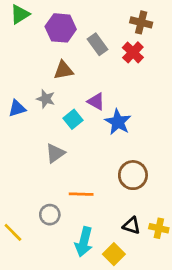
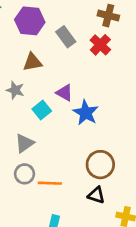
gray circle: (50, 215) -> (24, 174), moved
black triangle: (132, 226) -> (96, 195), moved

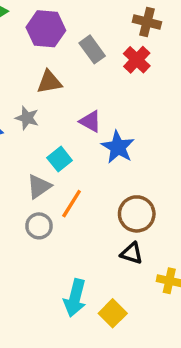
cyan square: (42, 110) -> (60, 159), moved
orange line: (50, 183) -> (72, 204), moved, turned -60

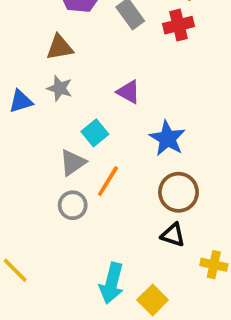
red cross: (137, 60) -> (179, 25), turned 32
brown triangle: (49, 82) -> (60, 47), moved
blue star: (118, 147) -> (167, 138), moved

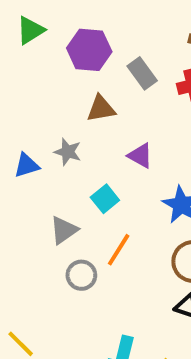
brown triangle: (60, 47) -> (101, 109), moved
gray triangle: (73, 163) -> (64, 230), moved

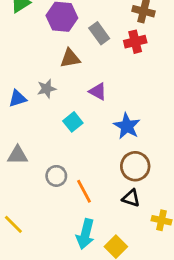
gray star: (68, 152) -> (47, 89), turned -30
gray triangle: (64, 230) -> (18, 155), moved, turned 35
orange line: (119, 250) -> (84, 191), moved, turned -60

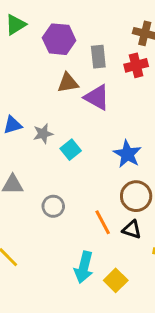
gray rectangle: (99, 33) -> (98, 57), turned 30
gray star: (47, 89) -> (43, 134), moved
purple triangle: (98, 91) -> (97, 97), moved, size x1.4
orange line: (84, 191) -> (103, 222), moved

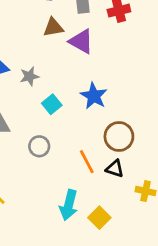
cyan square: (71, 150) -> (52, 104), moved
blue star: (127, 154) -> (94, 96), moved

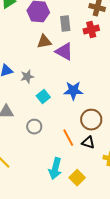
blue star: (94, 96) -> (73, 91), turned -30

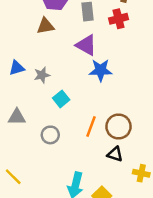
brown triangle: (44, 42) -> (45, 26), moved
blue star: (73, 91) -> (101, 70), moved
orange line: (68, 138) -> (91, 127), moved, turned 48

